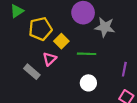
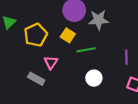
yellow square: (61, 41) -> (68, 35), moved

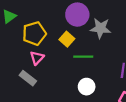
pink triangle: (51, 62) -> (37, 58), moved

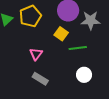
yellow pentagon: (34, 33) -> (30, 16), moved
gray rectangle: (28, 78) -> (40, 79), moved

